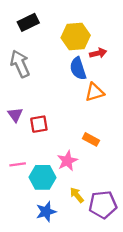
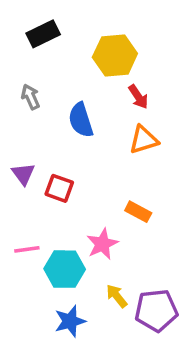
red arrow: (98, 53) -> (138, 97), moved, turned 70
gray arrow: (20, 64) -> (31, 97), size x0.6
blue semicircle: (78, 68) -> (81, 120), moved
red square: (39, 124) -> (59, 188), turned 30

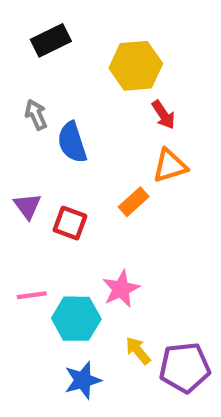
blue semicircle: (81, 120) -> (72, 142), moved
orange rectangle: (138, 212) -> (134, 202), moved, turned -70

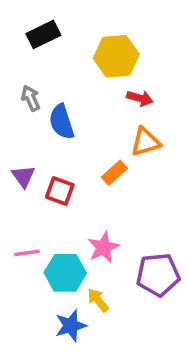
red arrow: (163, 115) -> (140, 98), turned -40
yellow arrow: (138, 351) -> (98, 300), moved
purple pentagon: (185, 368) -> (158, 275), moved

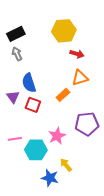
black rectangle: (43, 34) -> (16, 34), moved
blue semicircle: (62, 122) -> (29, 83), moved
purple pentagon: (158, 275) -> (87, 124), moved
yellow arrow: (98, 300) -> (66, 165), moved
blue star: (71, 326) -> (50, 178), moved, turned 30

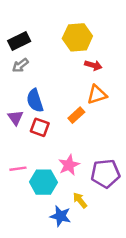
gray arrow: (17, 54) -> (20, 65), turned -104
purple pentagon: (87, 124) -> (105, 174), moved

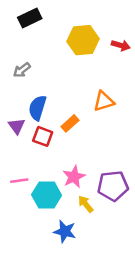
black rectangle: (19, 41) -> (30, 18), moved
red arrow: (93, 65) -> (121, 45), moved
blue semicircle: (35, 101) -> (37, 108), turned 35
orange rectangle: (76, 115) -> (70, 123), moved
yellow arrow: (80, 200) -> (86, 204), moved

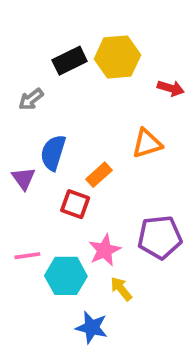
black rectangle: (30, 18) -> (70, 61), moved
red arrow: (121, 45) -> (171, 88), moved
red square: (43, 136) -> (75, 204), moved
purple pentagon: (113, 186) -> (160, 237), moved

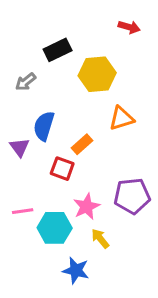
yellow hexagon: (117, 57) -> (97, 74), moved
red arrow: (171, 88) -> (129, 27), moved

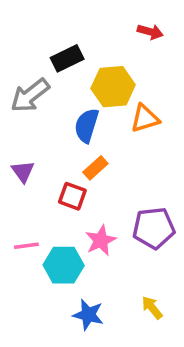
gray arrow: (26, 82) -> (30, 95), size x1.6
orange triangle: (121, 118) -> (145, 118), moved
blue semicircle: (44, 126) -> (87, 125), moved
yellow arrow: (100, 239) -> (152, 308), moved

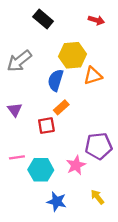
black rectangle: (67, 58) -> (43, 19), moved, turned 66
red square: (72, 196) -> (46, 126), turned -30
pink star: (101, 240) -> (76, 165), moved

